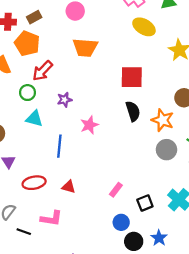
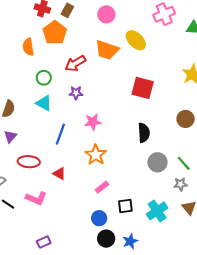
brown rectangle: (34, 17) -> (67, 10), turned -48
yellow ellipse: (144, 27) -> (136, 40), moved
red arrow: (42, 71) -> (75, 63), moved
black semicircle: (133, 111) -> (144, 133), moved
orange star: (163, 120) -> (96, 155), moved

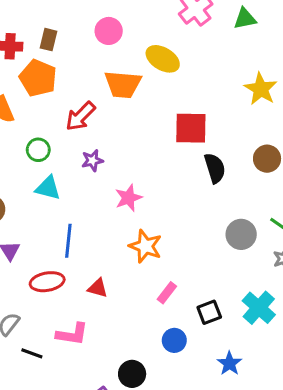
black semicircle: (144, 133) -> (215, 168), moved
blue line: (60, 134) -> (68, 241), moved
black circle: (106, 239) -> (132, 374), moved

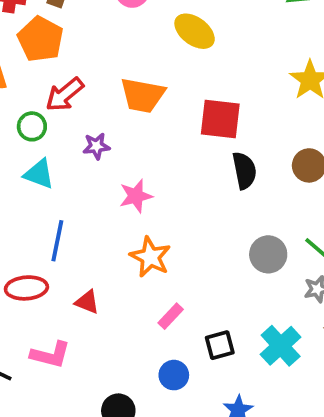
orange trapezoid: (123, 84) -> (143, 95), moved
red arrow: (80, 116) -> (65, 94), moved

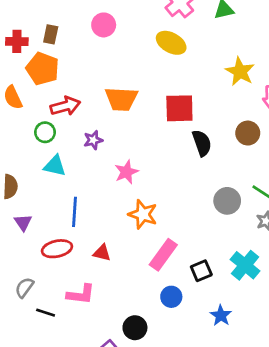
yellow ellipse: (195, 31) -> (171, 43), moved
red arrow: (65, 94) -> (65, 106), turned -148
pink rectangle: (171, 316) -> (163, 255), size x1.6

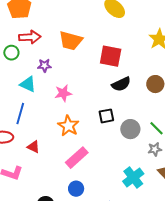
black semicircle: (202, 143) -> (121, 84), turned 72
cyan triangle: (55, 166) -> (28, 84), moved
black square: (201, 271) -> (106, 116), moved

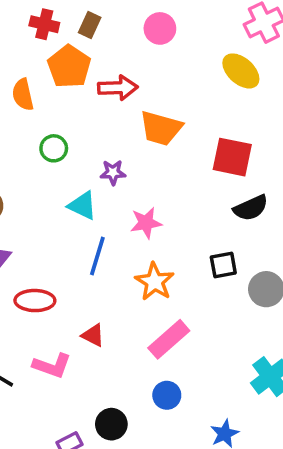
red arrow: (30, 37) -> (118, 88), moved
blue line: (20, 114) -> (97, 256), moved
red triangle: (33, 147) -> (93, 335), moved

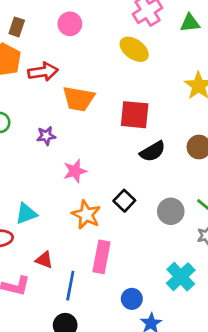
cyan triangle: (82, 206) -> (26, 214), moved, turned -40
blue line: (97, 256) -> (70, 286), moved
black square: (223, 265) -> (124, 201), moved, turned -30
pink rectangle: (169, 339) -> (102, 257), turned -32
blue circle: (167, 395) -> (132, 299), moved

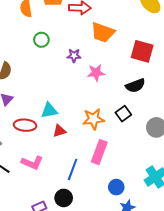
black semicircle: (153, 151) -> (135, 86), moved
pink star: (75, 171) -> (96, 73), moved
orange star: (86, 215) -> (93, 119), turned 30
red triangle: (44, 260) -> (59, 131), moved, turned -48

